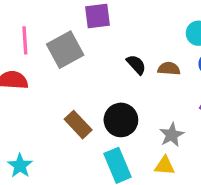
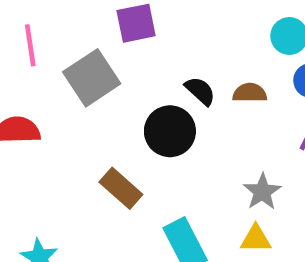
pink line: (25, 40) -> (30, 45), moved
black circle: (121, 120) -> (170, 131), moved

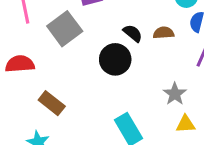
brown rectangle: (121, 188) -> (52, 103), moved
yellow triangle: (256, 239) -> (186, 124), moved

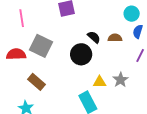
gray square: (65, 29) -> (41, 46), moved, turned -30
yellow triangle: (186, 124) -> (100, 82), moved

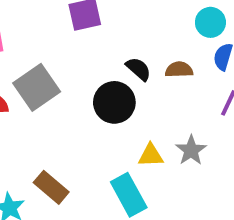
gray square: (41, 46) -> (37, 87), turned 30
brown rectangle: (37, 82) -> (51, 187), moved

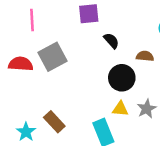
black semicircle: (138, 69) -> (111, 41), moved
black circle: (114, 102) -> (122, 78), moved

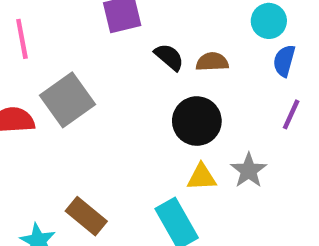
brown semicircle: (145, 56) -> (212, 62), moved

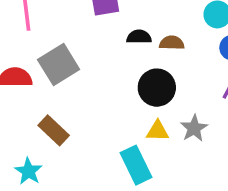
black semicircle: (169, 57) -> (139, 37), turned -45
brown rectangle: (86, 216) -> (54, 130), moved

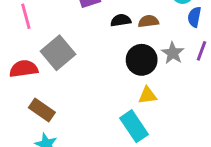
gray star: (194, 128) -> (173, 53), moved
brown rectangle: (54, 130) -> (42, 110), moved

